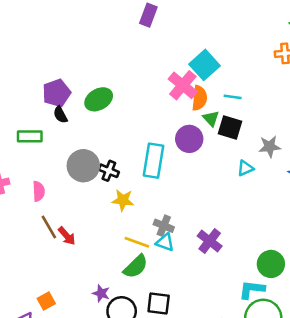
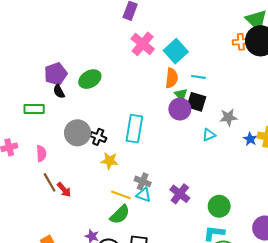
pink cross: (183, 85) -> (143, 44), moved
purple circle: (189, 139) -> (180, 109), moved
green circle: (271, 264) -> (219, 206), moved

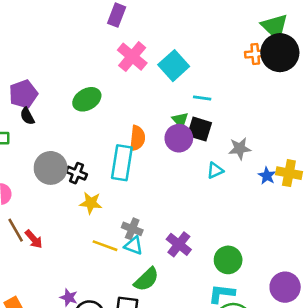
orange semicircle: (172, 78) -> (137, 138), moved
green ellipse: (90, 79) -> (87, 99), moved
green semicircle: (120, 215) -> (146, 279), moved

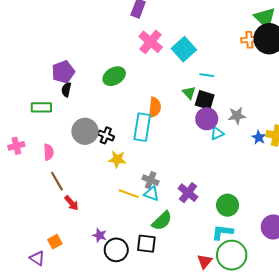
black semicircle: (27, 116) -> (66, 90), turned 40
purple circle: (179, 138) -> (207, 119), moved
red arrow: (34, 239) -> (71, 203), moved

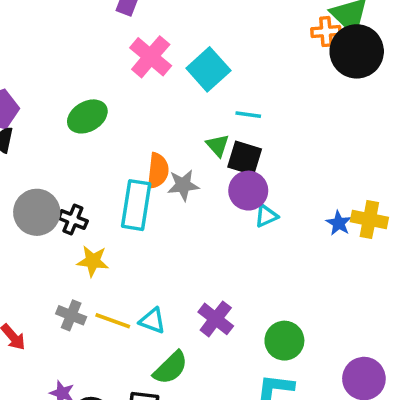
orange cross: (249, 40) -> (326, 32), moved
gray star: (237, 116) -> (183, 185), moved
gray cross: (151, 180) -> (71, 315), moved

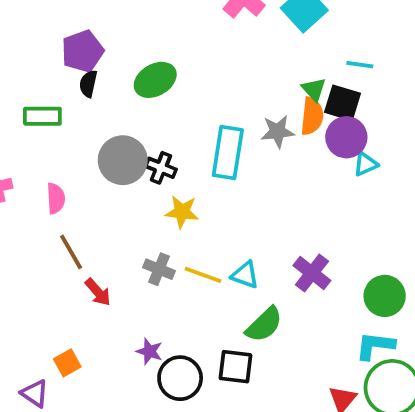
cyan line: (248, 115) -> (360, 65), moved
green ellipse: (87, 116) -> (155, 80), moved
orange semicircle: (158, 171) -> (312, 116), moved

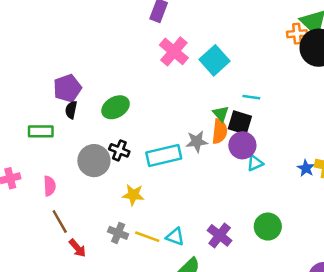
cyan rectangle: (228, 153) -> (164, 155), turned 68
black cross: (161, 168) -> (119, 150), moved
green circle: (385, 296) -> (268, 227), moved

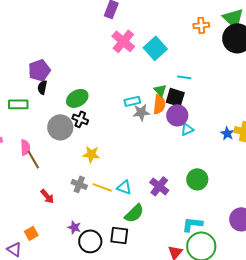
orange cross: (297, 34) -> (201, 25), moved
green ellipse: (116, 107) -> (77, 98), moved
cyan rectangle: (164, 155) -> (132, 101), moved, size x0.6
brown line: (60, 221) -> (33, 159), moved

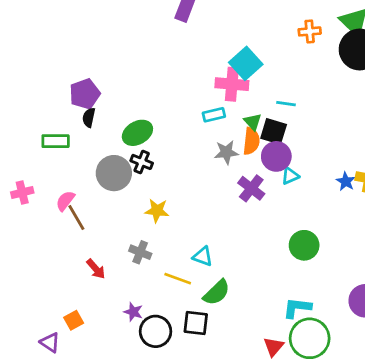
pink cross: (123, 41) -> (232, 84), moved, turned -35
cyan rectangle: (132, 101) -> (214, 115), moved
pink semicircle: (25, 147) -> (65, 201), turned -140
purple cross: (159, 186) -> (251, 188), moved
yellow line: (102, 187) -> (178, 279), moved

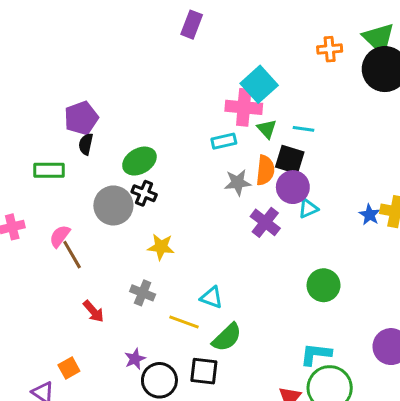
green triangle: (253, 122) -> (267, 129), moved
purple star: (133, 312) -> (135, 359), turned 30

